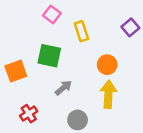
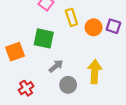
purple square: (130, 27) -> (113, 26), moved, turned -32
orange circle: (107, 65) -> (94, 27), moved
gray circle: (78, 120) -> (68, 85), moved

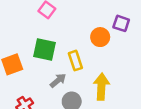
yellow rectangle: (71, 17) -> (75, 61), moved
purple square: (113, 26) -> (121, 23), moved

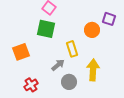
green square: (44, 49) -> (46, 29), moved

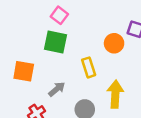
orange square: (21, 52) -> (24, 71), turned 30
gray arrow: (58, 65) -> (57, 89), moved

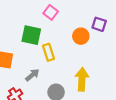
pink square: (59, 15) -> (51, 12), moved
yellow rectangle: (89, 67) -> (48, 52), moved

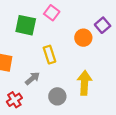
purple square: (99, 24) -> (103, 25), turned 32
green square: (31, 35) -> (26, 25), moved

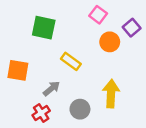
pink square: (52, 13) -> (98, 15), moved
yellow rectangle: (49, 55) -> (71, 61), turned -36
red cross: (14, 100) -> (41, 113), moved

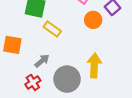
yellow rectangle: (71, 61) -> (52, 29), moved
gray circle: (80, 109) -> (67, 79), size x1.5

